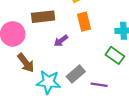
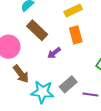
brown rectangle: (43, 17) -> (37, 30), turned 50

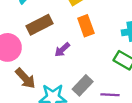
brown rectangle: (37, 30) -> (40, 25), turned -65

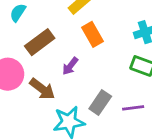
brown arrow: (25, 78) -> (42, 89), moved

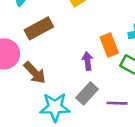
orange rectangle: (93, 34) -> (109, 45), moved
purple arrow: (70, 66) -> (88, 61), moved, turned 126

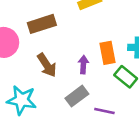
brown arrow: (35, 73) -> (47, 65), moved
cyan star: (55, 107) -> (22, 100), moved

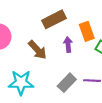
brown rectangle: (42, 24) -> (54, 19), moved
gray rectangle: (77, 96) -> (67, 83), moved

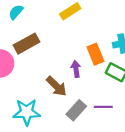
brown rectangle: (54, 19) -> (26, 44), moved
brown arrow: (37, 50) -> (56, 86), moved

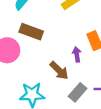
brown rectangle: (26, 44) -> (31, 32), turned 50

